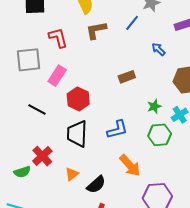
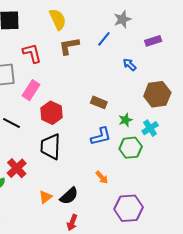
brown rectangle: (127, 77) -> (99, 102), moved, turned 42
blue L-shape: (117, 130) -> (101, 136), moved
orange arrow: (130, 166) -> (102, 177), size x0.6
orange triangle: (72, 174) -> (45, 197), moved

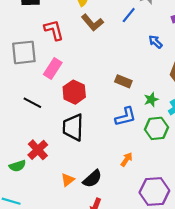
brown L-shape: (69, 46) -> (92, 23), turned -120
orange arrow: (102, 177) -> (127, 159), turned -104

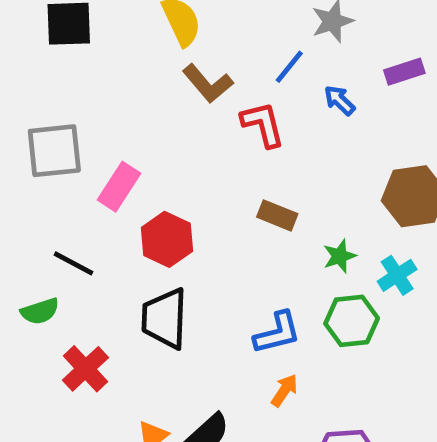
red L-shape: (54, 30) -> (263, 124), moved
blue arrow: (155, 42) -> (340, 100), moved
blue L-shape: (126, 117) -> (277, 333), moved
green semicircle: (17, 166) -> (40, 311), moved

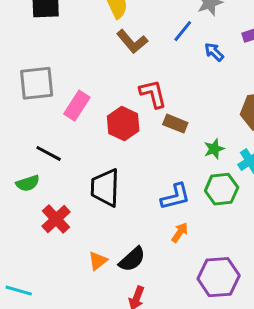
red L-shape: (263, 124) -> (153, 94), moved
red hexagon: (167, 239) -> (123, 124), moved

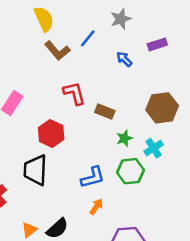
blue line: (183, 31) -> (88, 38), moved
red hexagon: (123, 124) -> (51, 133), moved
brown rectangle: (175, 124) -> (105, 112), moved

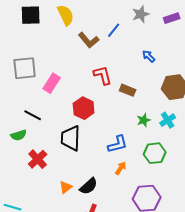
yellow semicircle: (44, 19) -> (66, 15), moved
purple rectangle: (157, 44) -> (172, 18), moved
blue arrow: (124, 59) -> (149, 56), moved
green star: (124, 138) -> (144, 120), moved
green hexagon: (130, 171) -> (155, 153), moved

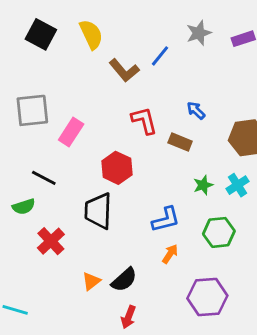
black square: (31, 15) -> (41, 34), turned 30
blue arrow: (149, 56) -> (196, 110), moved

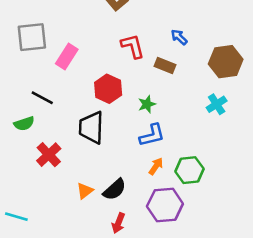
green star: (203, 185) -> (147, 104), moved
green hexagon: (219, 232) -> (189, 170), moved
purple hexagon: (207, 297) -> (165, 205), moved

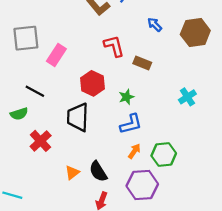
blue arrow: (179, 37) -> (155, 25), moved
brown hexagon: (226, 62) -> (195, 32), moved
black semicircle: (115, 190) -> (98, 171), turned 100

